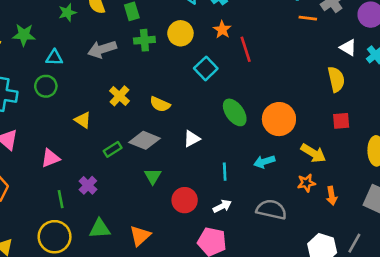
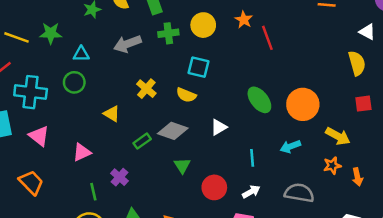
cyan square: (206, 68) -> (198, 67), moved, turned -30

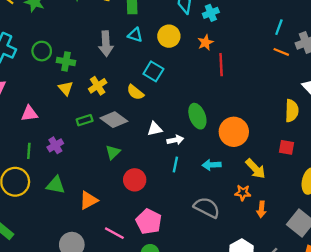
green cross: (168, 33) -> (66, 61), moved
gray arrow: (127, 44) -> (106, 44), moved, turned -90
cyan triangle: (81, 54) -> (135, 35), moved
yellow cross: (146, 89) -> (98, 86), moved
white arrow: (251, 192) -> (175, 140), moved

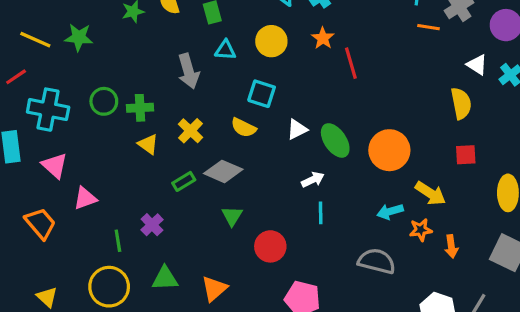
pink triangle: (29, 114) -> (85, 198), moved
white triangle: (155, 129) -> (297, 129), moved
cyan arrow: (212, 165) -> (390, 212), moved

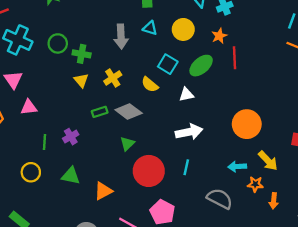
green ellipse: (335, 140) -> (201, 66), moved, turned 70
white arrow: (313, 180) -> (189, 132), size x1.6
cyan line: (321, 213) -> (186, 167), moved
red circle: (270, 246) -> (149, 171), size x1.4
yellow circle: (109, 287) -> (31, 172), size x0.7

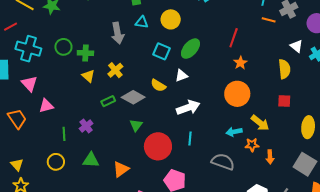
orange star: (219, 36) -> (240, 63), moved
red line: (235, 58) -> (234, 38), moved, turned 30
yellow semicircle: (150, 85) -> (158, 85), moved

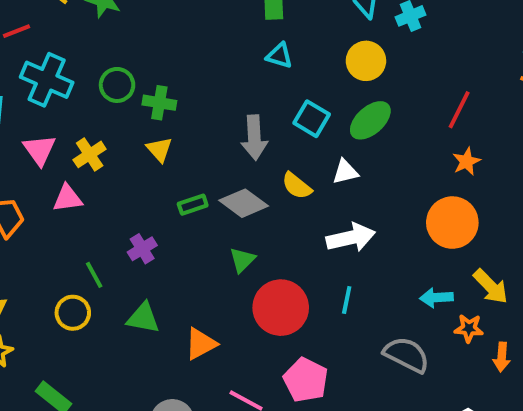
yellow circle: (171, 19) -> (366, 61), moved
gray arrow: (118, 33) -> (254, 138), moved
yellow cross: (115, 70) -> (90, 154), moved
green line: (64, 134) -> (94, 275), moved, turned -32

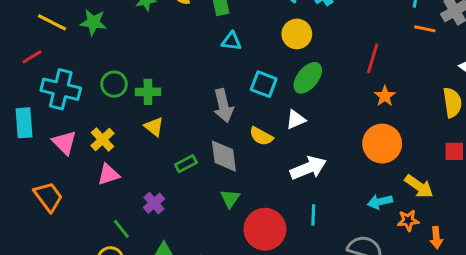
pink triangle: (68, 198) -> (108, 174), moved
gray diamond: (244, 203) -> (224, 156), turned 56

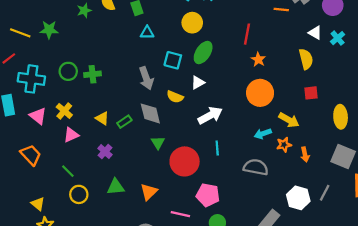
yellow triangle: (154, 127) -> (102, 118), moved
green line: (121, 229) -> (68, 171), moved

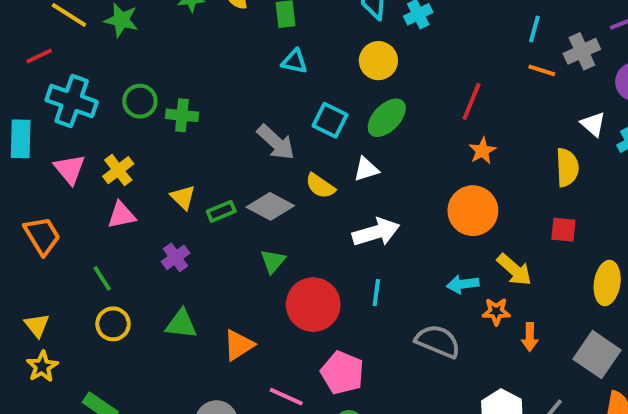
gray arrow: (146, 78) -> (276, 142), turned -40
gray diamond: (150, 113) -> (270, 206), turned -60

